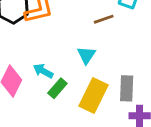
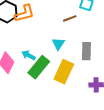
green rectangle: (57, 88) -> (39, 67), size x1.6
gray rectangle: (127, 88) -> (86, 51), moved

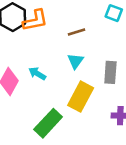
brown line: (70, 18) -> (77, 32), moved
green rectangle: (39, 67) -> (48, 123), moved

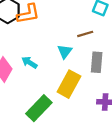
brown line: (77, 32) -> (85, 34), moved

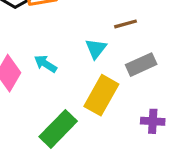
gray rectangle: (97, 62) -> (141, 65), turned 60

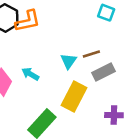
brown line: (125, 24) -> (91, 54), moved

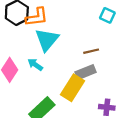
cyan triangle: (69, 61) -> (47, 40), moved, size x1.6
gray rectangle: (104, 72) -> (86, 72), moved

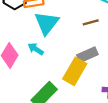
brown line: (91, 51) -> (91, 22), moved

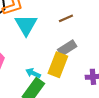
cyan arrow: (36, 49) -> (33, 73), moved

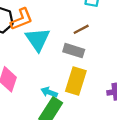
gray rectangle: (67, 48) -> (74, 51), moved, turned 54

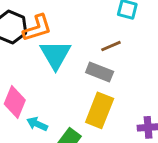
cyan arrow: (49, 92) -> (37, 124), moved

